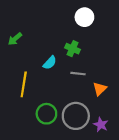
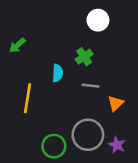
green cross: (73, 49) -> (84, 57), turned 32
cyan semicircle: (50, 63) -> (58, 73), turned -40
green circle: (46, 114) -> (54, 146), moved

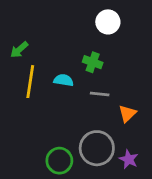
green cross: (84, 57) -> (93, 62), turned -36
cyan semicircle: (58, 73) -> (64, 80), turned -84
yellow line: (27, 98) -> (30, 82), moved

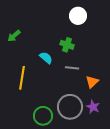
cyan semicircle: (64, 80) -> (46, 58), turned 32
yellow line: (30, 82) -> (22, 78), moved
purple star: (129, 159) -> (93, 107), moved

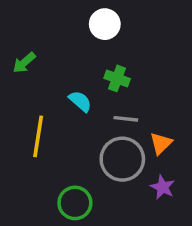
white circle: (78, 16) -> (105, 24), moved
gray circle: (70, 107) -> (122, 159), moved

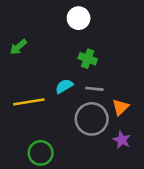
cyan semicircle: (80, 101) -> (64, 86), moved, turned -72
yellow line: (38, 136) -> (29, 102), turned 72
green circle: (75, 203) -> (41, 153), moved

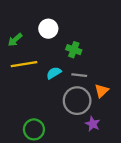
white circle: (79, 18) -> (48, 29), moved
yellow line: (29, 102) -> (24, 64), moved
purple star: (122, 140) -> (93, 124), moved

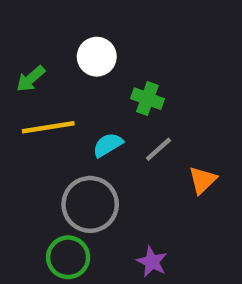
gray line: (79, 75) -> (158, 149), turned -48
gray circle: (77, 101) -> (90, 204), moved
purple star: (93, 124) -> (152, 262), moved

